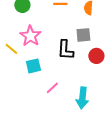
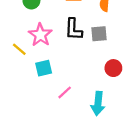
black L-shape: (65, 50) -> (74, 29), moved
red circle: (96, 56) -> (113, 68), moved

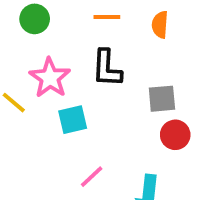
gray square: (99, 34) -> (162, 99), moved
cyan square: (44, 68) -> (73, 120), moved

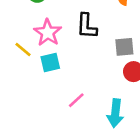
cyan square: (73, 120) -> (50, 63), moved

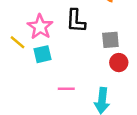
pink line: (76, 100) -> (66, 89), turned 42

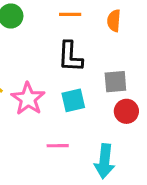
pink star: (40, 27) -> (28, 99), moved
cyan square: (42, 54) -> (73, 100), moved

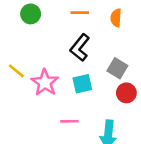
black L-shape: (70, 57) -> (80, 48), turned 36
gray square: (115, 82) -> (117, 68), turned 36

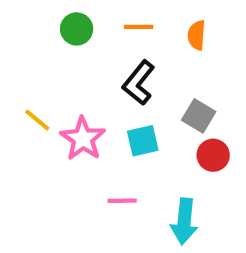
green circle: (31, 14) -> (77, 29), moved

